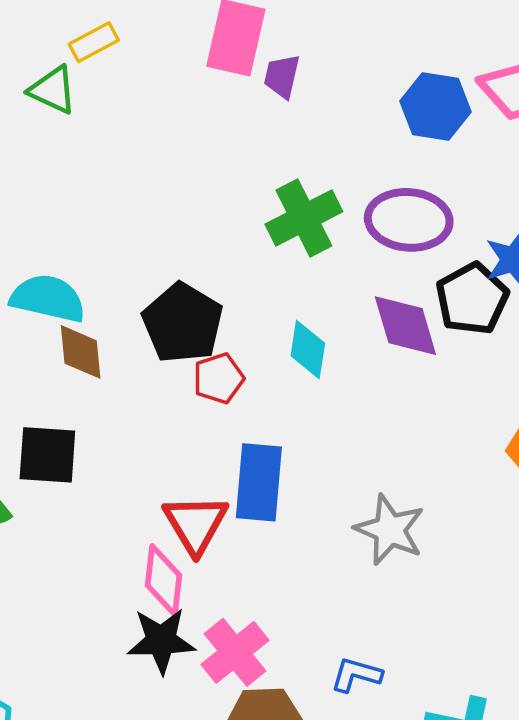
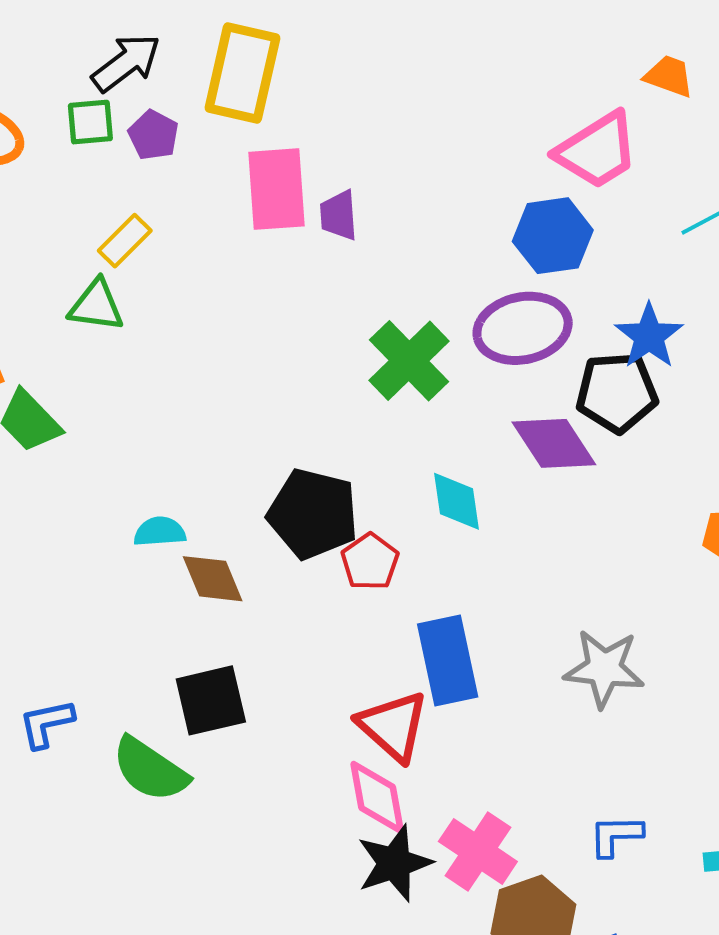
blue hexagon: (436, 107) -> (553, 236), moved
cyan semicircle: (48, 298) -> (160, 532), size x0.6
black pentagon: (472, 299) -> (617, 392), turned -30

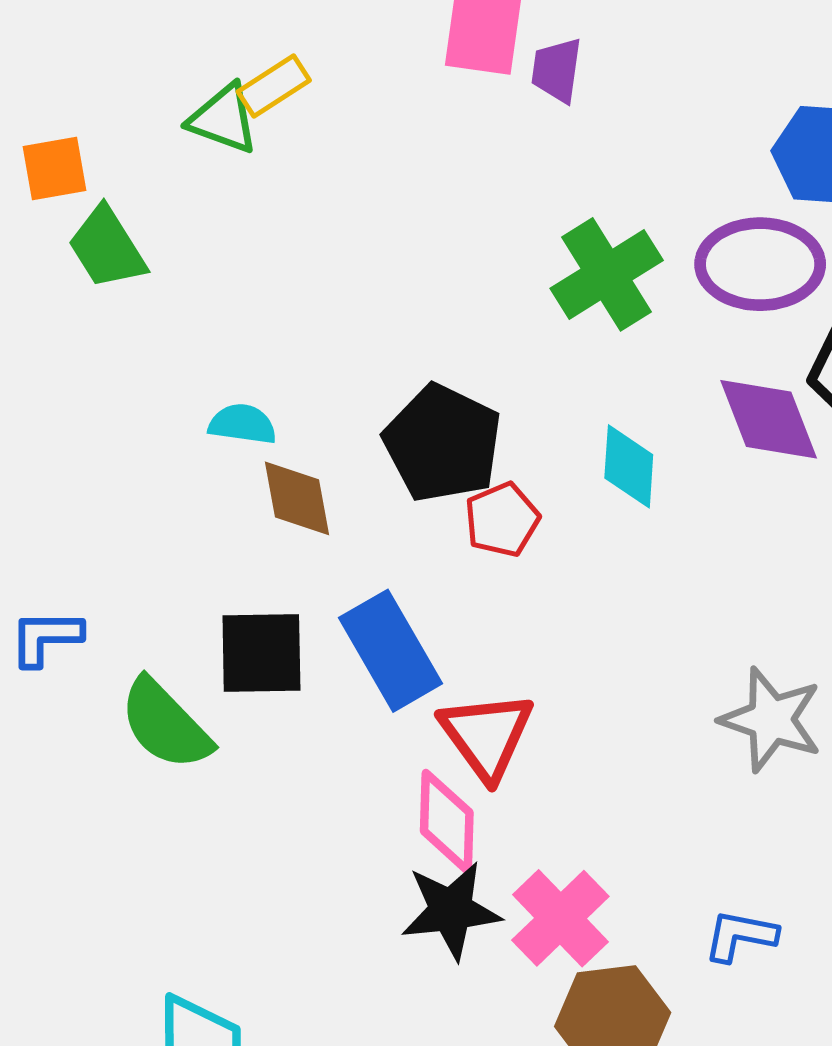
yellow rectangle: (125, 241) -> (274, 86), moved
blue rectangle: (448, 661) -> (391, 651), moved, turned -30

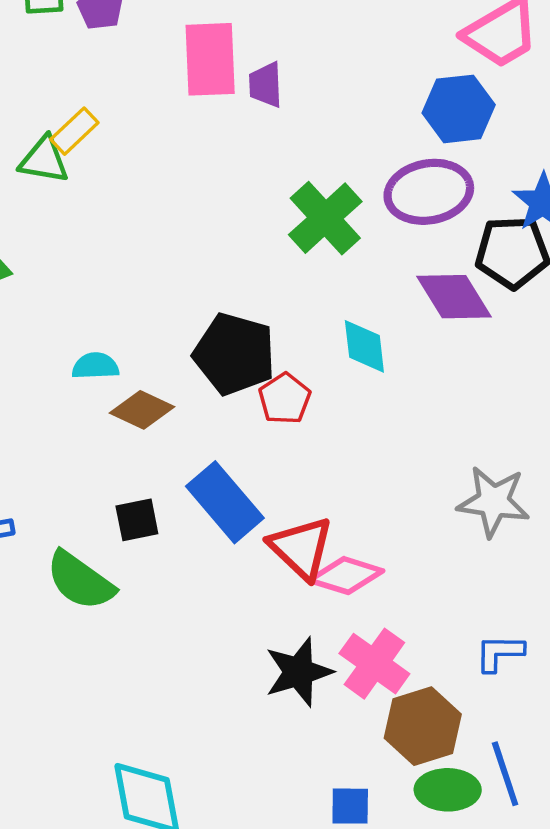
brown diamond: (297, 498) -> (142, 410), turned -44
black square: (261, 653) -> (137, 520), size x0.7
pink diamond: (447, 822) -> (346, 576), moved, turned -64

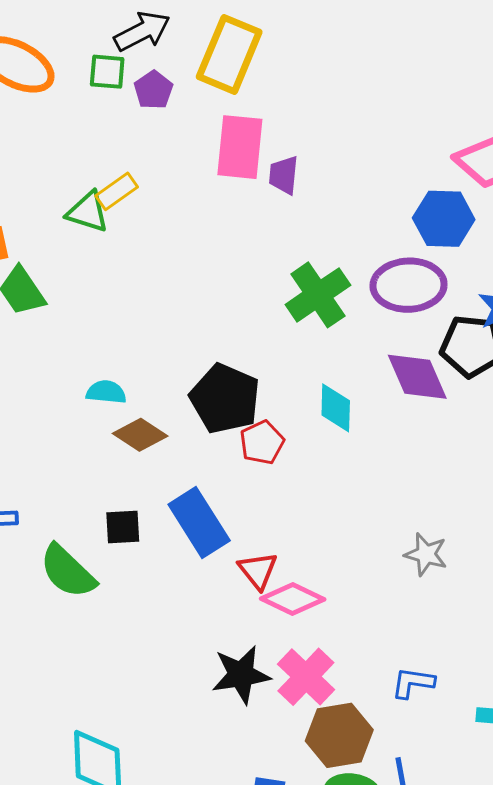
gray star: (493, 502) -> (426, 554), size x0.7
red triangle: (301, 548) -> (258, 570), size x0.7

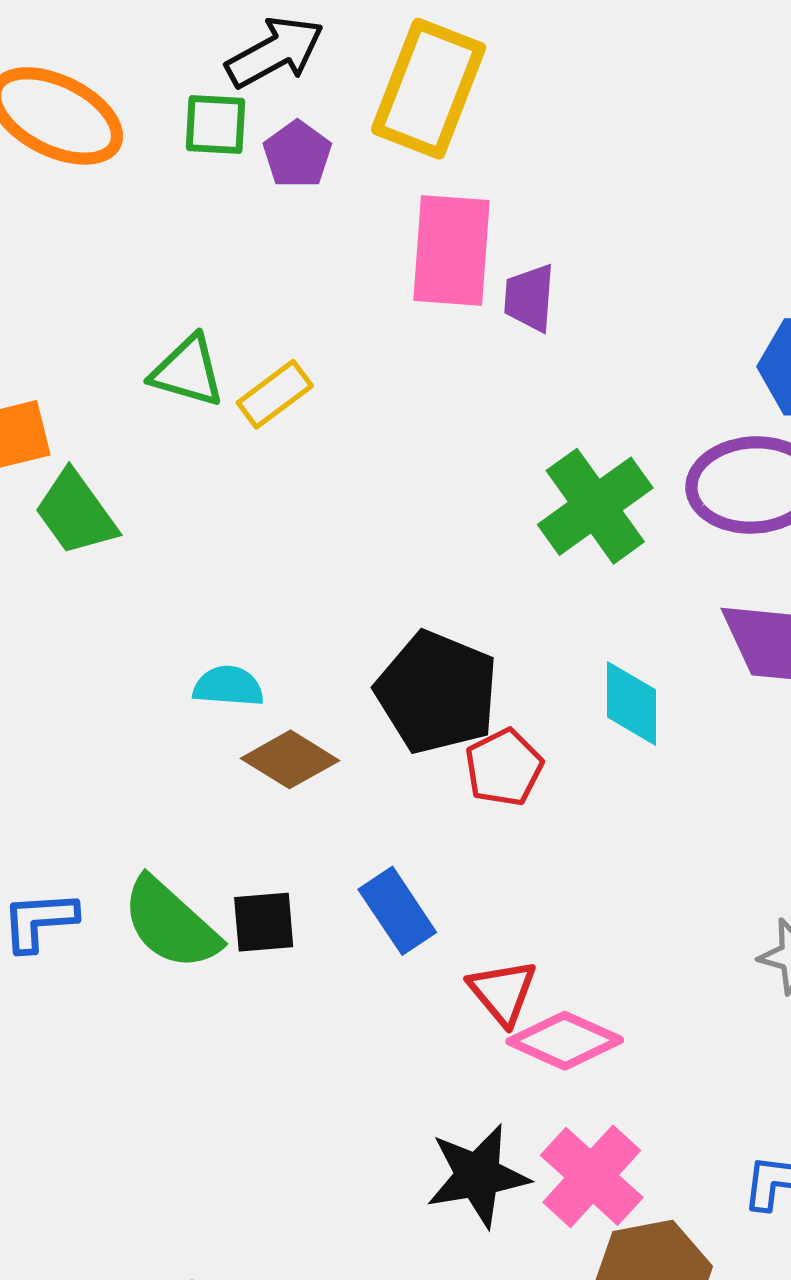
yellow rectangle: (117, 191) -> (275, 394), moved
blue rectangle: (199, 523) -> (397, 911), size x0.7
green semicircle: (68, 571) -> (171, 924), moved

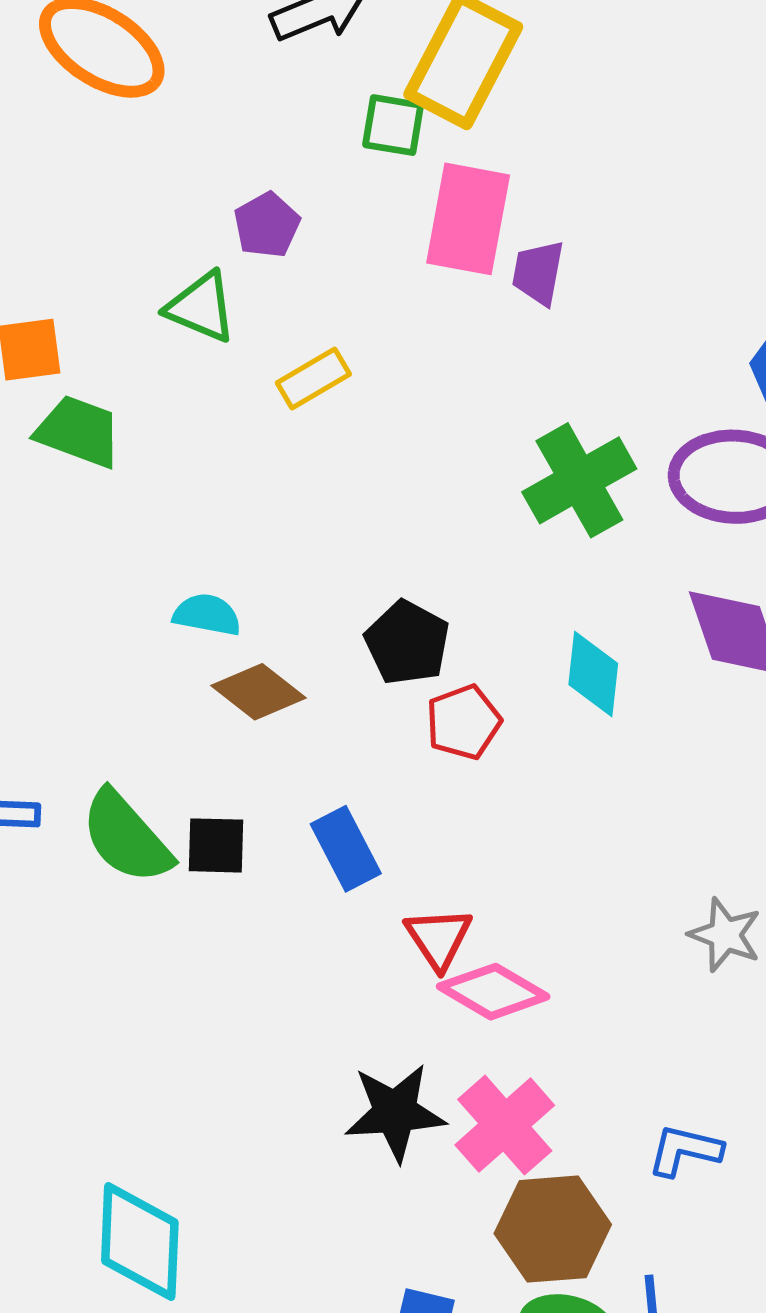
green square: (216, 125) -> (393, 125), moved
purple pentagon: (297, 154) -> (267, 225), moved
yellow rectangle: (275, 394) -> (313, 378), moved
green trapezoid: (76, 513) -> (79, 432), turned 140
black pentagon: (437, 692) -> (407, 643), size x0.7

